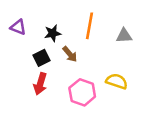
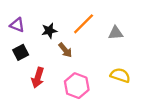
orange line: (90, 26) -> (84, 24), turned 35
black square: (42, 58) -> (21, 52), moved
yellow semicircle: (117, 81) -> (120, 75), moved

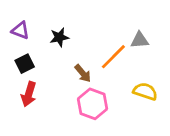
orange line: (84, 24) -> (113, 57), moved
brown arrow: (65, 50) -> (83, 73), moved
red arrow: (38, 78) -> (29, 94), moved

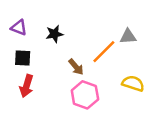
black square: (25, 64) -> (23, 58), turned 30

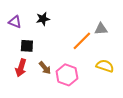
black star: (54, 34) -> (43, 19), moved
black square: (23, 58) -> (27, 46), moved
brown arrow: (76, 67) -> (45, 68), moved

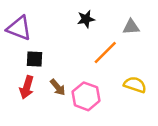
black star: (43, 19) -> (86, 19), moved
purple triangle: (15, 22) -> (19, 28), size x1.5
gray triangle: (101, 29) -> (131, 27), moved

